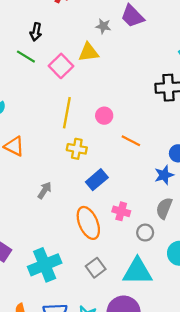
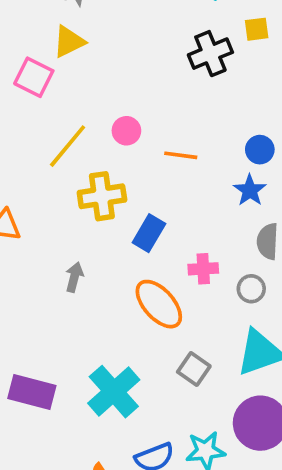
yellow line: (67, 113) -> (68, 146), turned 48
yellow cross: (77, 149) -> (102, 196), size x1.4

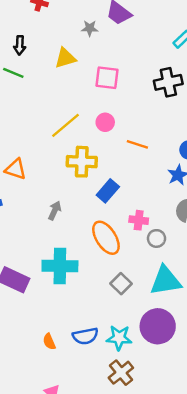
yellow triangle: (69, 42) -> (65, 58), moved
pink square: (34, 77) -> (107, 78), moved, turned -30
gray circle: (251, 289) -> (156, 238), moved
cyan cross: (114, 392) -> (60, 266), moved, turned 32

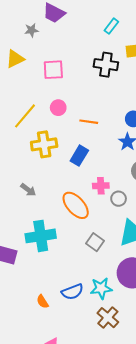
black cross: (168, 82) -> (106, 65), turned 30
blue rectangle: (108, 191) -> (79, 156), moved
gray arrow: (55, 211) -> (28, 190), turned 112

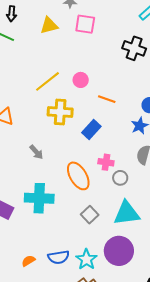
pink square: (53, 70) -> (85, 24), moved
cyan star: (101, 288) -> (86, 259), turned 30
orange semicircle: (43, 302) -> (28, 261), turned 80

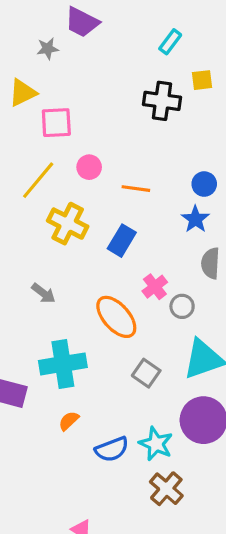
pink square: (85, 24) -> (56, 123), moved
yellow cross: (60, 112) -> (68, 224), turned 35
pink cross: (106, 162) -> (155, 287), turned -35
orange semicircle: (28, 261) -> (69, 421), moved

